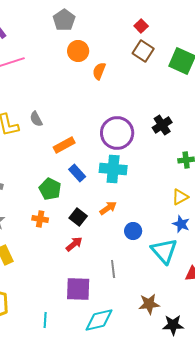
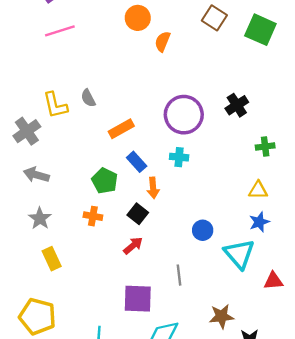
cyan cross: (113, 169) -> (179, 157), size x0.6
yellow triangle: (180, 197) -> (258, 190), turned 30
orange arrow: (108, 208) -> (153, 188), moved, turned 120
blue star: (181, 224) -> (259, 222), turned 30

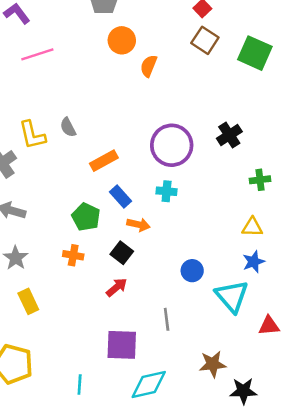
orange arrow: (153, 188) -> (138, 225), turned -72

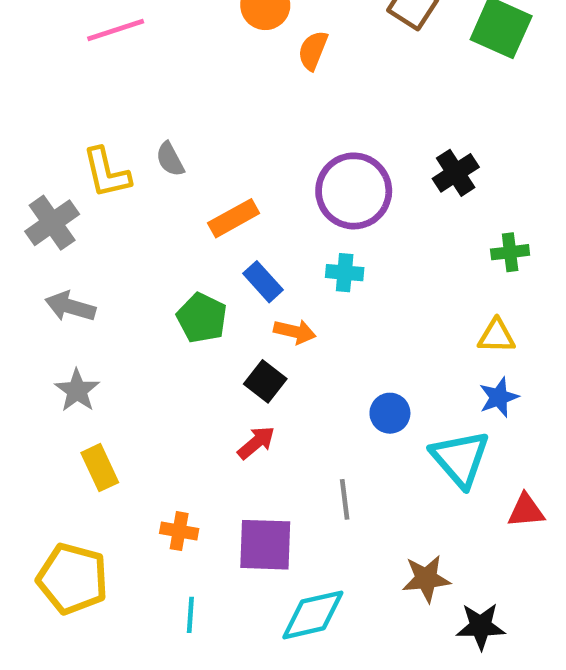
orange cross: (73, 255) -> (179, 531), moved

